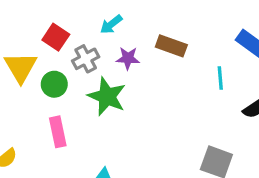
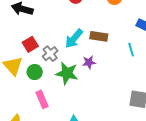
cyan arrow: (111, 24) -> (74, 39), moved, size x1.5
red square: (56, 37) -> (30, 44), turned 35
purple star: (128, 58) -> (89, 62), moved

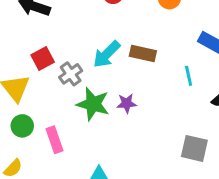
purple star: (89, 62) -> (127, 103), moved
green circle: (35, 72) -> (22, 126), moved

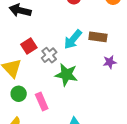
purple star: (127, 103) -> (110, 62), moved

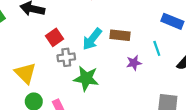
red square: (29, 46) -> (54, 37), moved
gray cross: (49, 55) -> (66, 57), turned 35

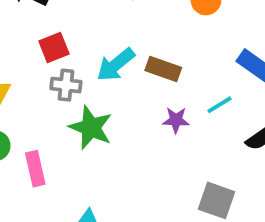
cyan line: (157, 48) -> (219, 105), turned 64

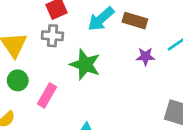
gray cross: (66, 85) -> (52, 36), moved
pink rectangle: (35, 169) -> (47, 95), turned 45

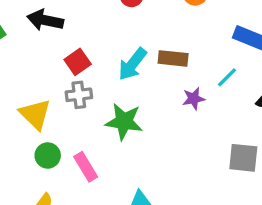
pink rectangle: (47, 95) -> (86, 167), turned -50

